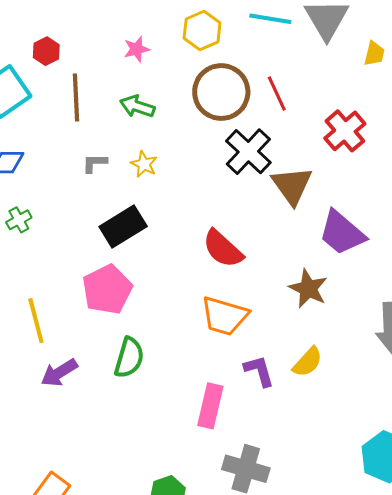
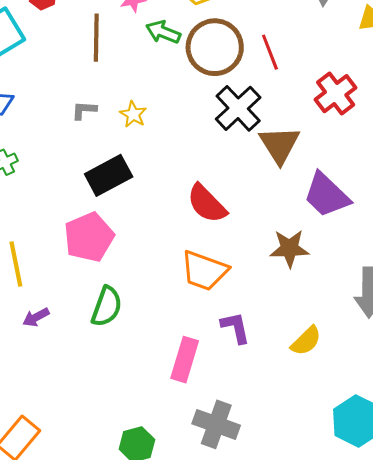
brown line: (76, 97) -> (96, 38), moved
green arrow: (137, 106) -> (163, 32), moved
brown star: (308, 288) -> (290, 248), turned -30
yellow semicircle: (308, 362) -> (306, 341), moved
purple arrow: (59, 373) -> (36, 317), size x0.7

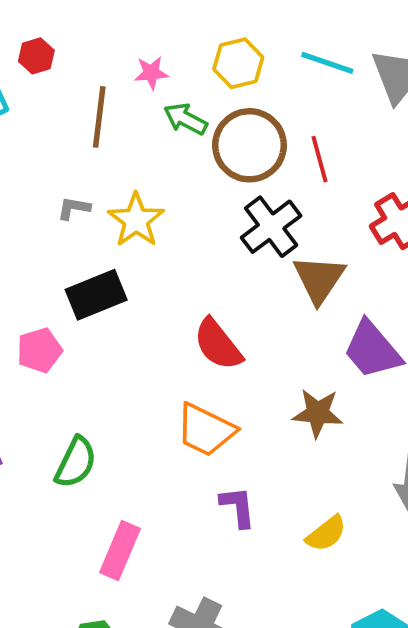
yellow star: (133, 114) -> (136, 220), size x1.6
pink pentagon: (89, 237) -> (39, 350), moved, size x0.7
pink rectangle: (185, 360) -> (120, 550), moved

